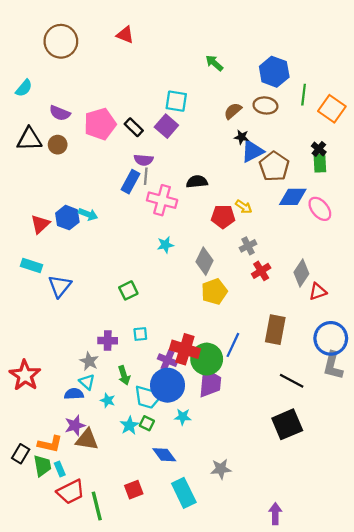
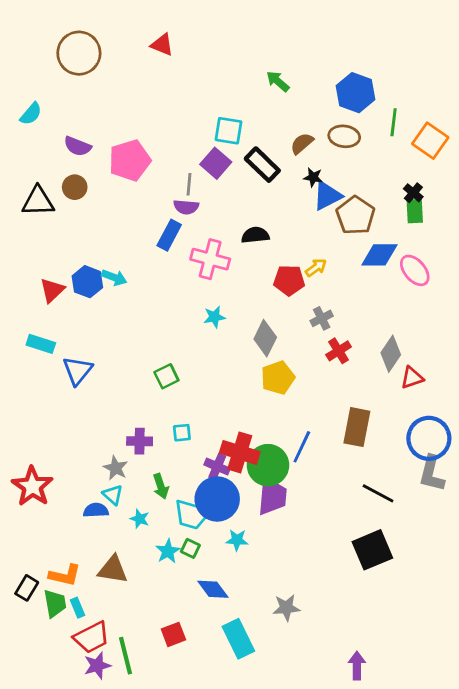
black rectangle: (134, 127) -> (262, 165), moved, size x1.4
black triangle: (29, 139) -> (38, 201), moved
gray line: (146, 176) -> (189, 184), moved
yellow arrow: (244, 207) -> (316, 268), turned -70
purple star: (75, 425) -> (97, 666), moved

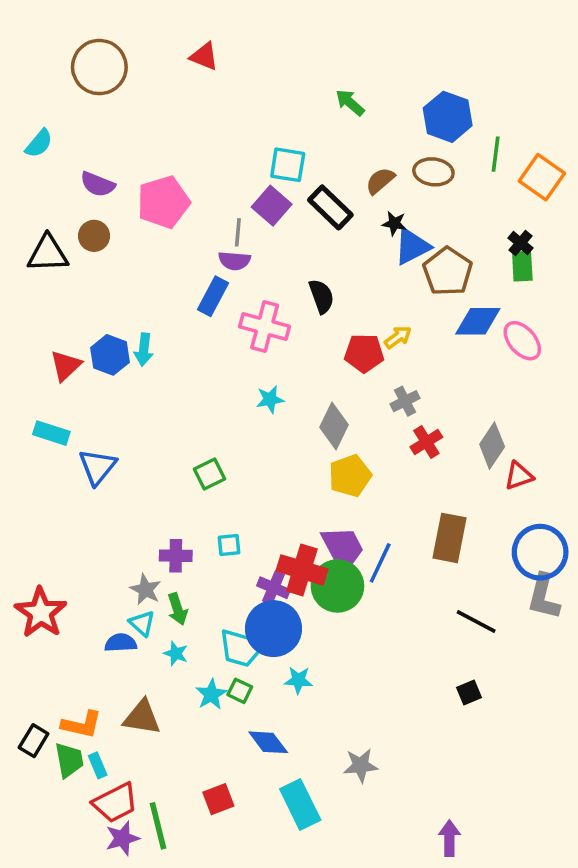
black semicircle: (255, 235) -> (321, 296), turned 76
cyan arrow: (114, 277) -> (144, 350), turned 75
green arrow: (161, 486) -> (178, 609), moved
purple trapezoid: (272, 496) -> (343, 549), moved, turned -33
black square: (372, 550) -> (469, 693), size x0.5

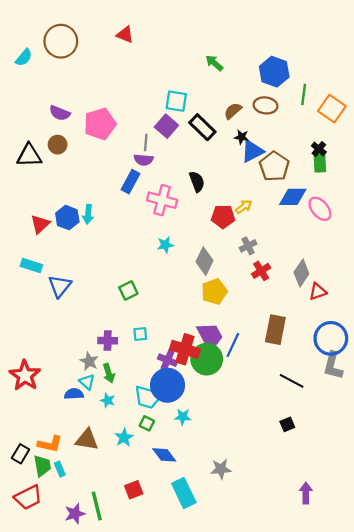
cyan semicircle: (39, 143) -> (24, 58), moved
cyan star: (211, 694) -> (124, 437), moved
red trapezoid: (115, 803) -> (28, 497), moved
purple arrow: (449, 838) -> (306, 493), moved

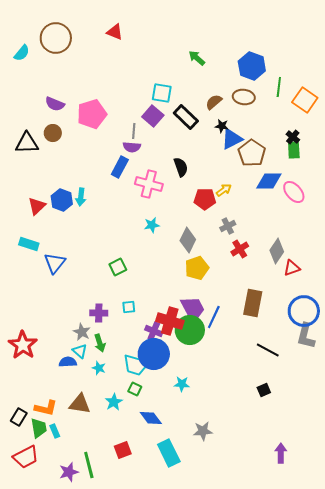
cyan star: (183, 417) -> (182, 384), moved

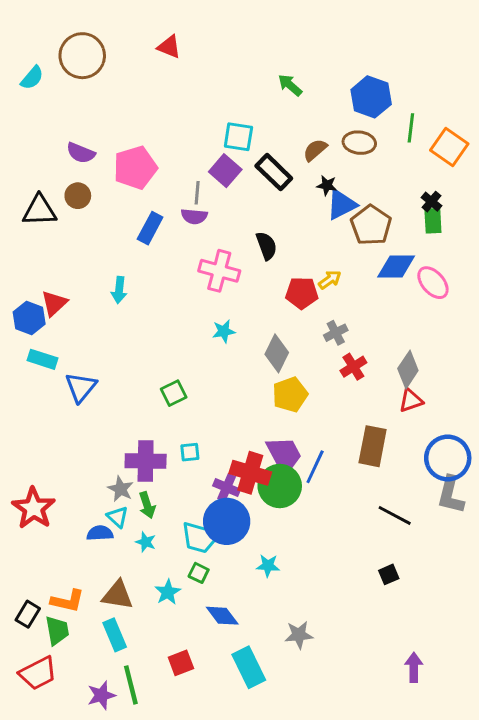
blue rectangle: (120, 167) -> (150, 228), moved
blue hexagon: (62, 200) -> (29, 318), moved
red triangle: (292, 268) -> (411, 401), moved
purple cross: (99, 313) -> (146, 461), size x1.5
cyan rectangle: (55, 431) -> (115, 635), moved, size x1.5

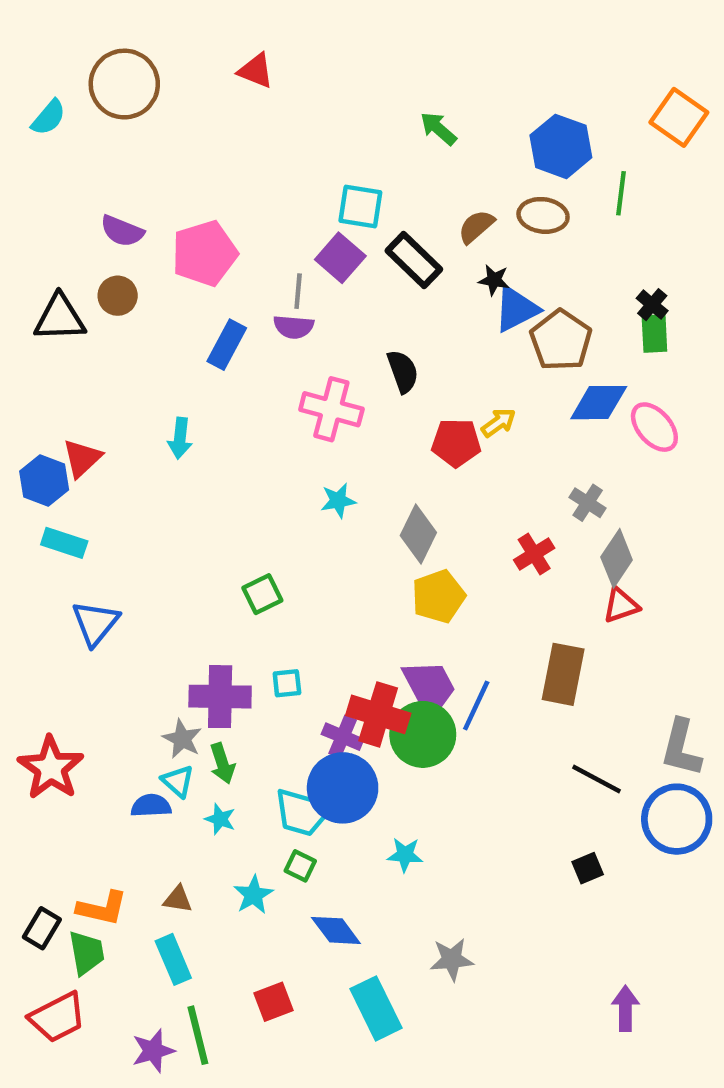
orange square: (449, 147) -> (679, 117), moved
gray cross: (336, 333) -> (588, 503), moved, turned -30
blue triangle: (81, 387) -> (95, 623), moved
blue circle: (448, 458) -> (677, 819), moved
brown triangle: (118, 595) -> (178, 899), size x0.6

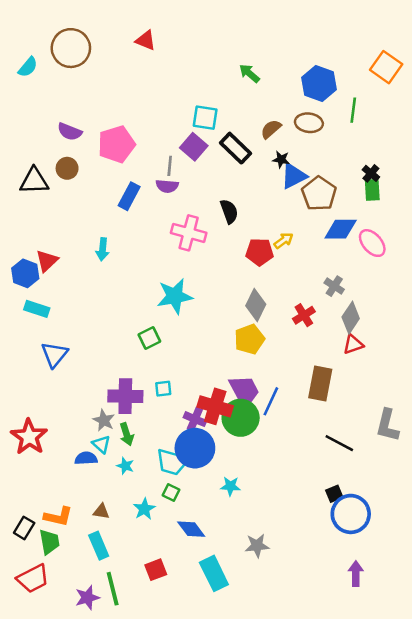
cyan star: (338, 501) -> (175, 296), moved, size x1.8
gray diamond: (418, 534) -> (256, 305), moved
blue circle: (677, 819) -> (351, 514), moved

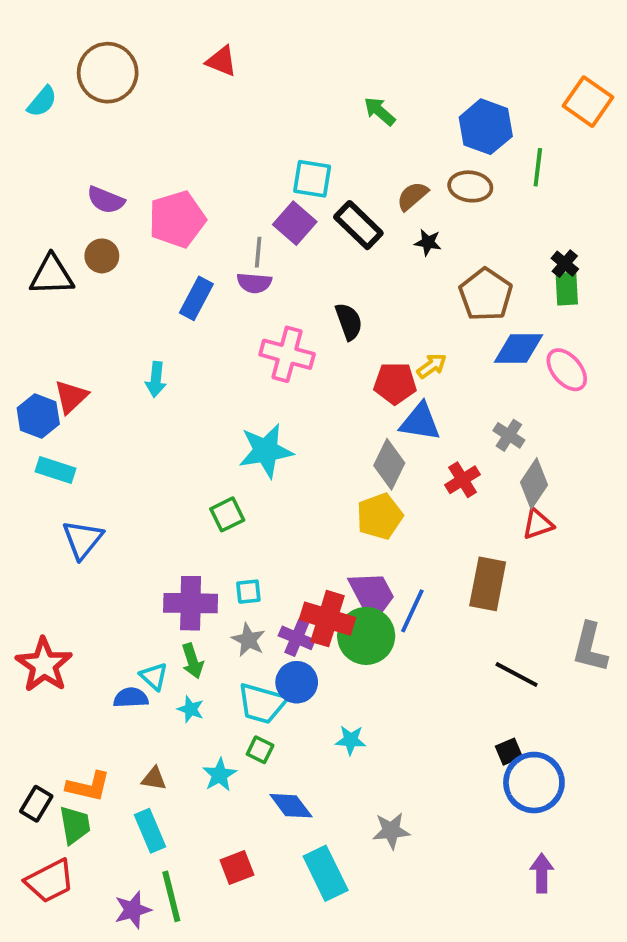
blue triangle: (294, 176) -> (420, 422), moved, turned 36
gray star: (104, 420) -> (248, 640), moved
blue circle: (195, 448) -> (297, 682), size x0.7

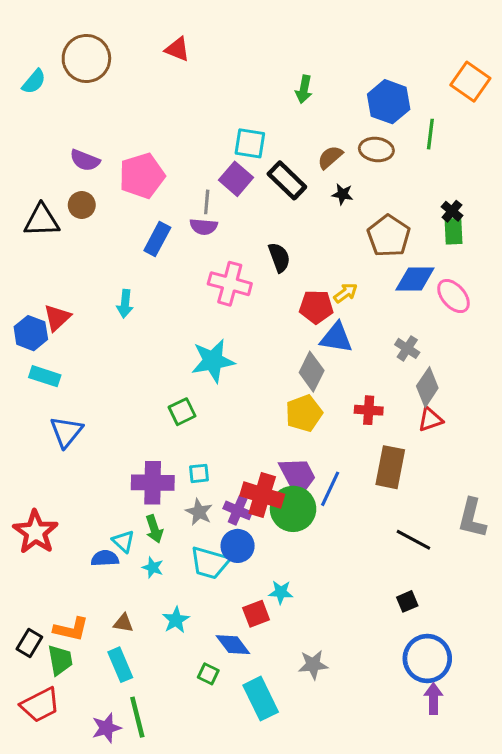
green arrow: (380, 111) -> (304, 89), turned -120
red cross: (463, 480) -> (369, 410), moved, turned 36
green square: (260, 750) -> (208, 674), moved
blue circle: (534, 783) -> (427, 659), moved
red square: (237, 867) -> (256, 614), moved

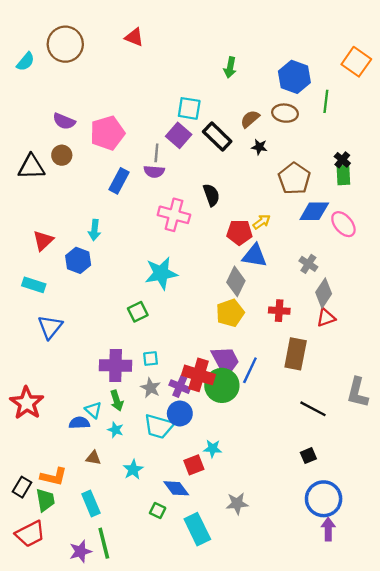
blue hexagon: (31, 333) -> (78, 260), moved
brown triangle: (123, 623) -> (93, 458), moved

